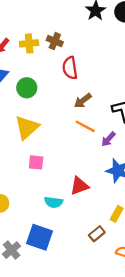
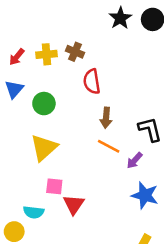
brown arrow: (83, 101) -> (106, 118), turned -48
red triangle: (79, 186) -> (74, 204), moved, turned -36
cyan semicircle: (54, 202) -> (34, 212), moved

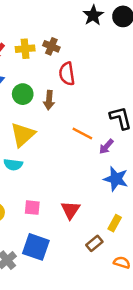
brown arrow: (106, 118) -> (49, 100), moved
pink square: (54, 186) -> (32, 208), moved
red triangle: (74, 204) -> (70, 210), moved
cyan semicircle: (34, 212) -> (13, 165), moved

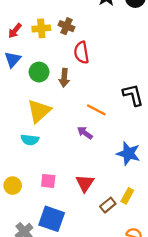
purple arrow: (106, 147) -> (85, 133), moved, turned 84
brown rectangle: (94, 243) -> (108, 205), moved

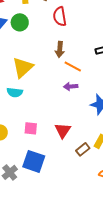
green circle: (39, 72) -> (20, 22), moved
brown arrow: (64, 78) -> (60, 49), moved
purple arrow: (85, 133) -> (71, 86), moved, turned -40

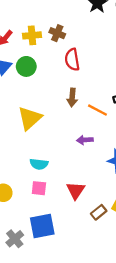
orange line: (73, 66) -> (97, 110), moved
cyan semicircle: (15, 92) -> (39, 164), moved
blue square: (34, 161) -> (42, 226), turned -30

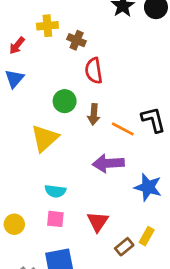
yellow cross: (32, 35) -> (47, 26), moved
green circle: (26, 66) -> (65, 101), moved
purple arrow: (85, 140) -> (108, 163), size x1.6

